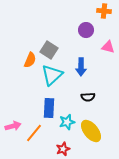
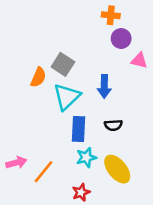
orange cross: (104, 11) -> (111, 15), moved
purple circle: (86, 30) -> (121, 39), moved
blue rectangle: (49, 108) -> (78, 129), moved

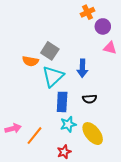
orange cross: (111, 15) -> (88, 12), turned -32
purple circle: (121, 39) -> (103, 26), moved
orange semicircle: (38, 77) -> (30, 61), turned 77

